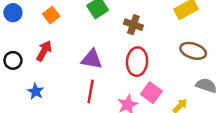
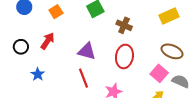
red line: (91, 91) -> (83, 78), turned -36
pink square: (151, 93) -> (159, 73), moved

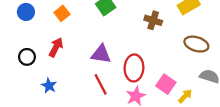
brown cross: (124, 25) -> (153, 20), moved
red ellipse: (124, 56) -> (134, 68), moved
pink square: (159, 73) -> (166, 84), moved

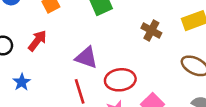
red ellipse: (134, 68) -> (120, 80), turned 70

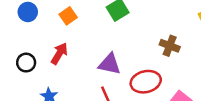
brown cross: (151, 30) -> (170, 46), moved

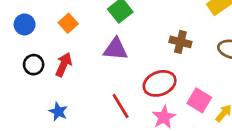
black circle: (26, 63) -> (34, 65), moved
purple triangle: (110, 64) -> (116, 49), moved

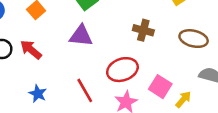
red arrow: (64, 65) -> (31, 50), turned -75
blue star: (58, 112) -> (38, 94), moved

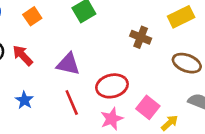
brown cross: (143, 30) -> (141, 37), moved
purple triangle: (81, 36) -> (68, 64), moved

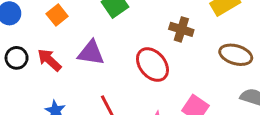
purple triangle: (68, 64) -> (91, 53), moved
red ellipse: (112, 86) -> (152, 65), moved, turned 68

